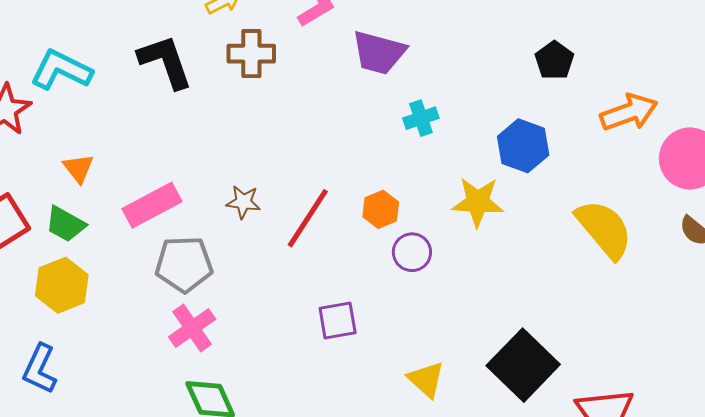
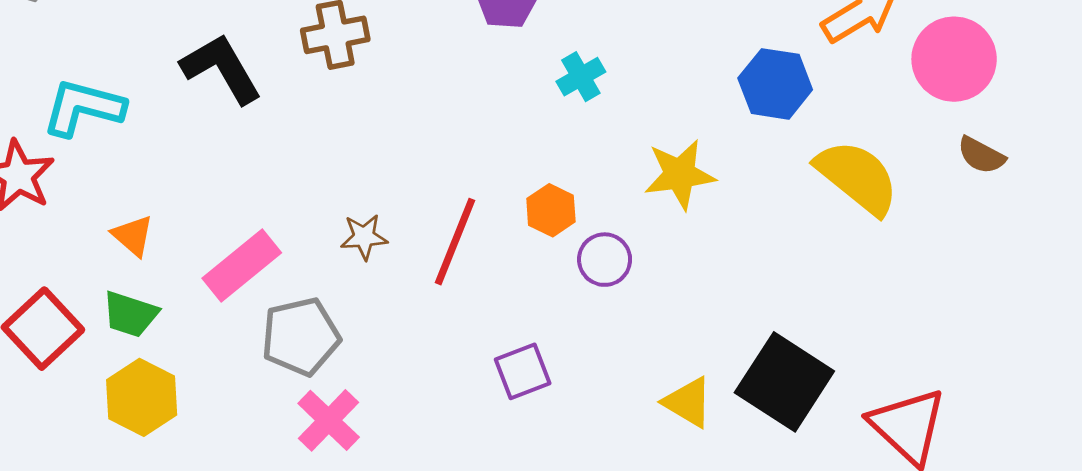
blue hexagon: (523, 146) -> (775, 84), moved
yellow triangle: (426, 379) -> (688, 402), moved

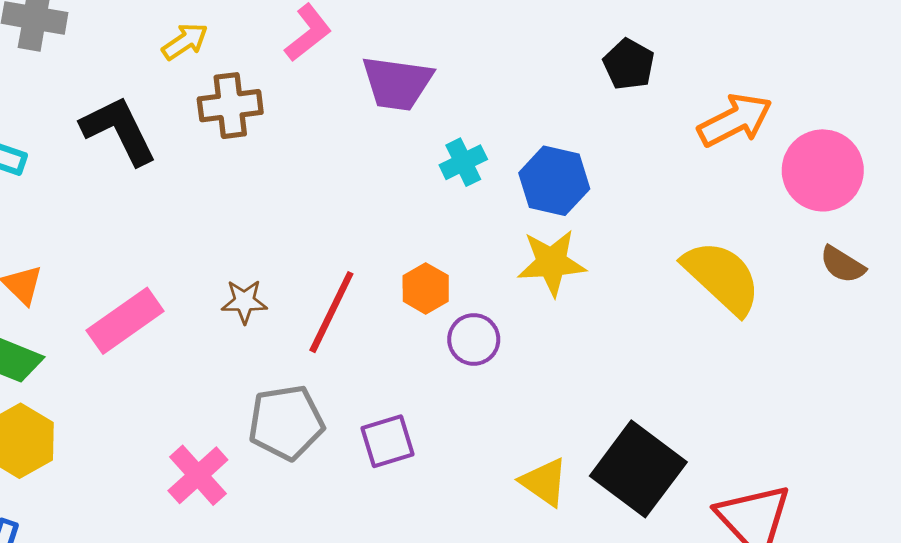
blue hexagon: (775, 84) -> (554, 181), moved
gray pentagon: (301, 337) -> (286, 422), moved

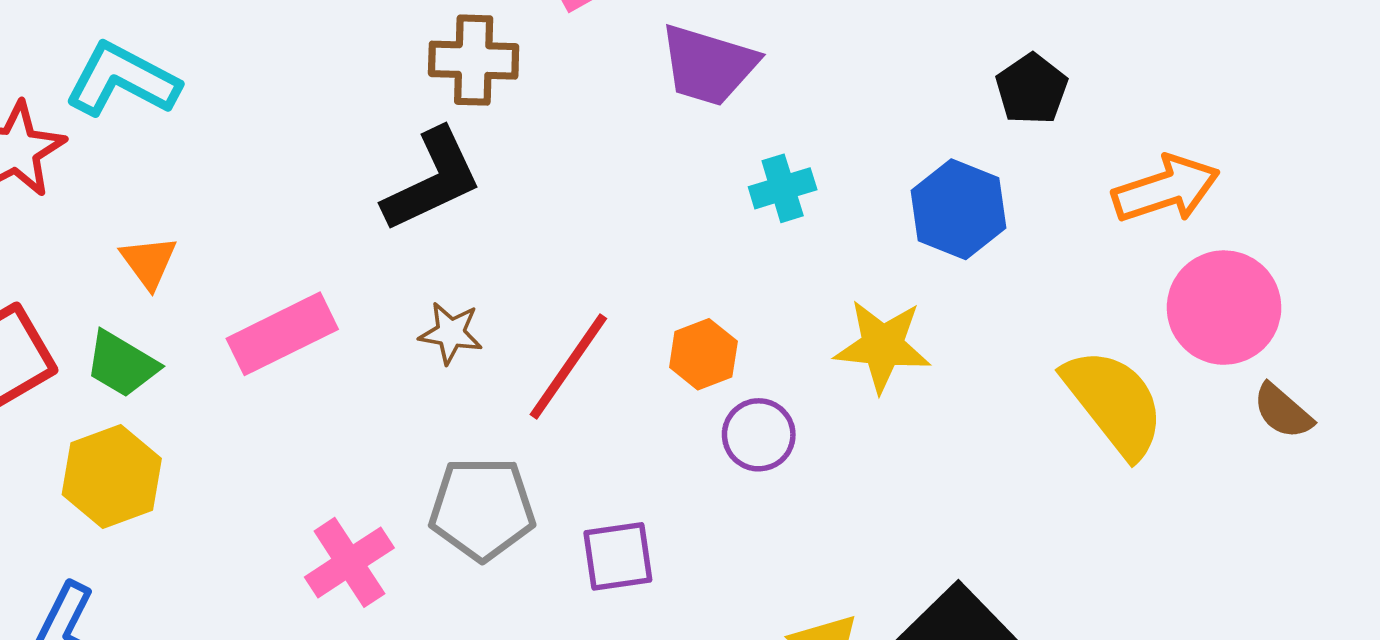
black L-shape: (119, 130) -> (432, 180), moved, turned 82
pink circle: (823, 170) -> (1224, 308), moved
blue hexagon: (554, 181) -> (959, 209), moved

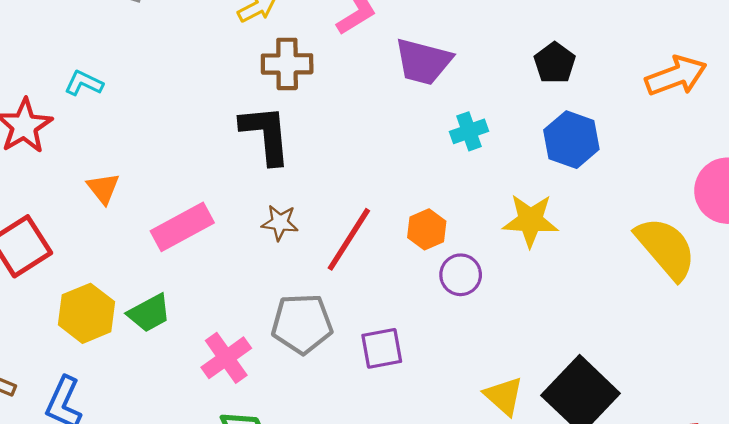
cyan L-shape: (122, 80) -> (84, 83), size x0.6
black pentagon: (1032, 89) -> (555, 63), moved
black L-shape: (432, 180) -> (266, 134), turned -68
orange arrow: (1166, 189) -> (676, 76), moved
green trapezoid: (122, 364) -> (149, 313), moved, turned -57

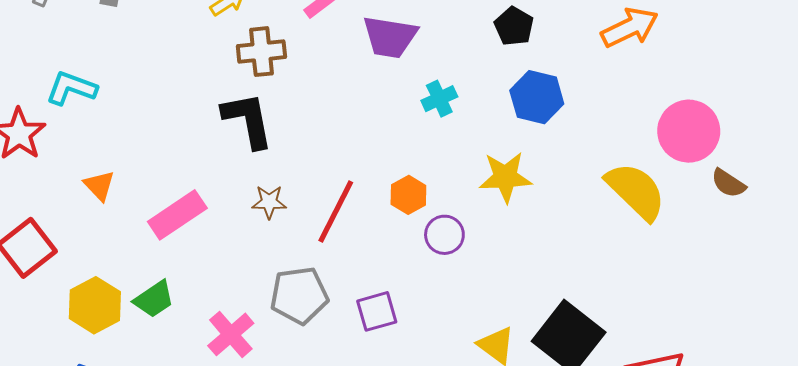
cyan L-shape: (84, 83) -> (71, 88), size x1.4

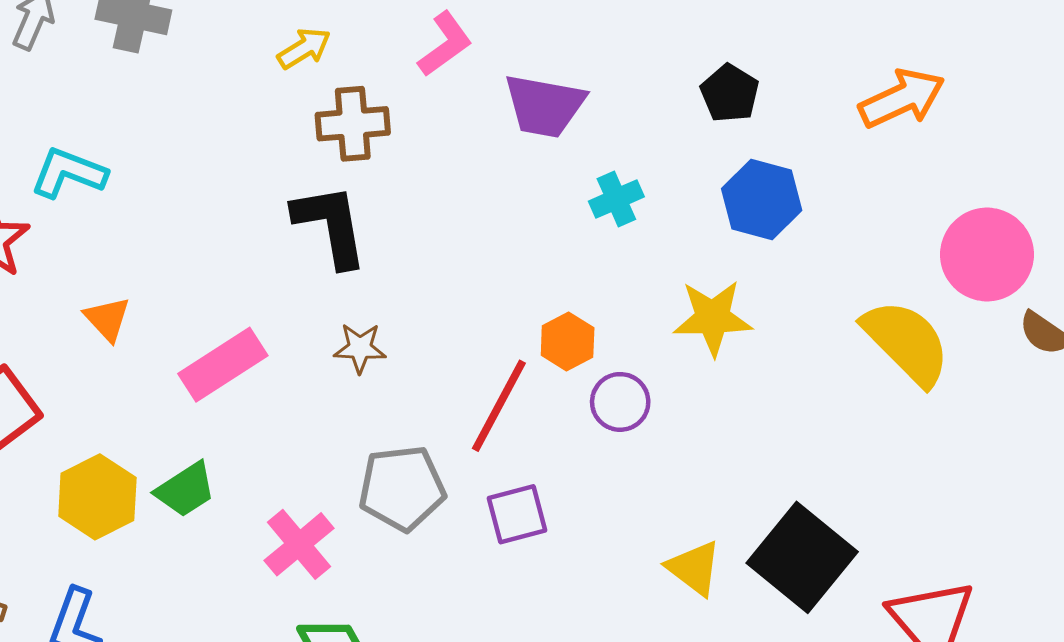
red line: (336, 212) -> (499, 406), moved

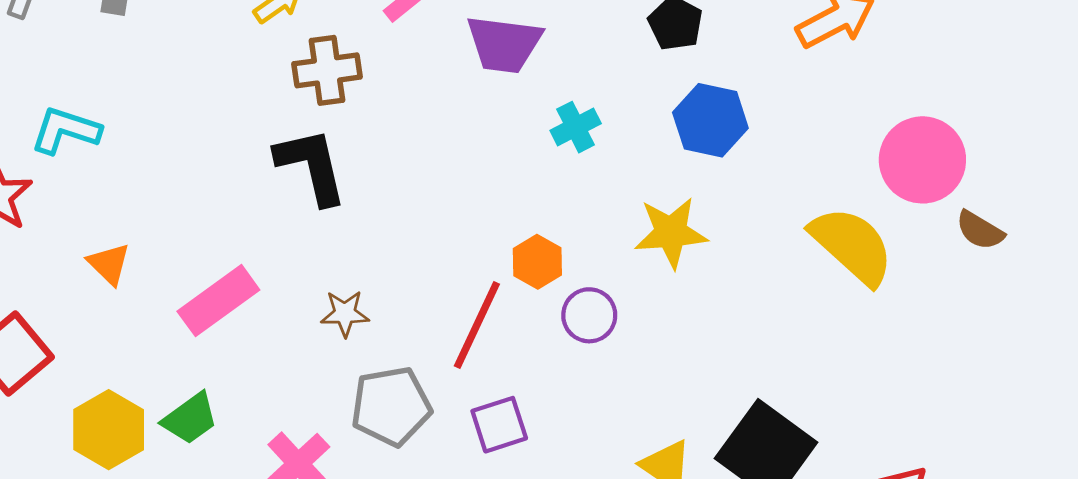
brown star: (360, 348) -> (345, 313), moved

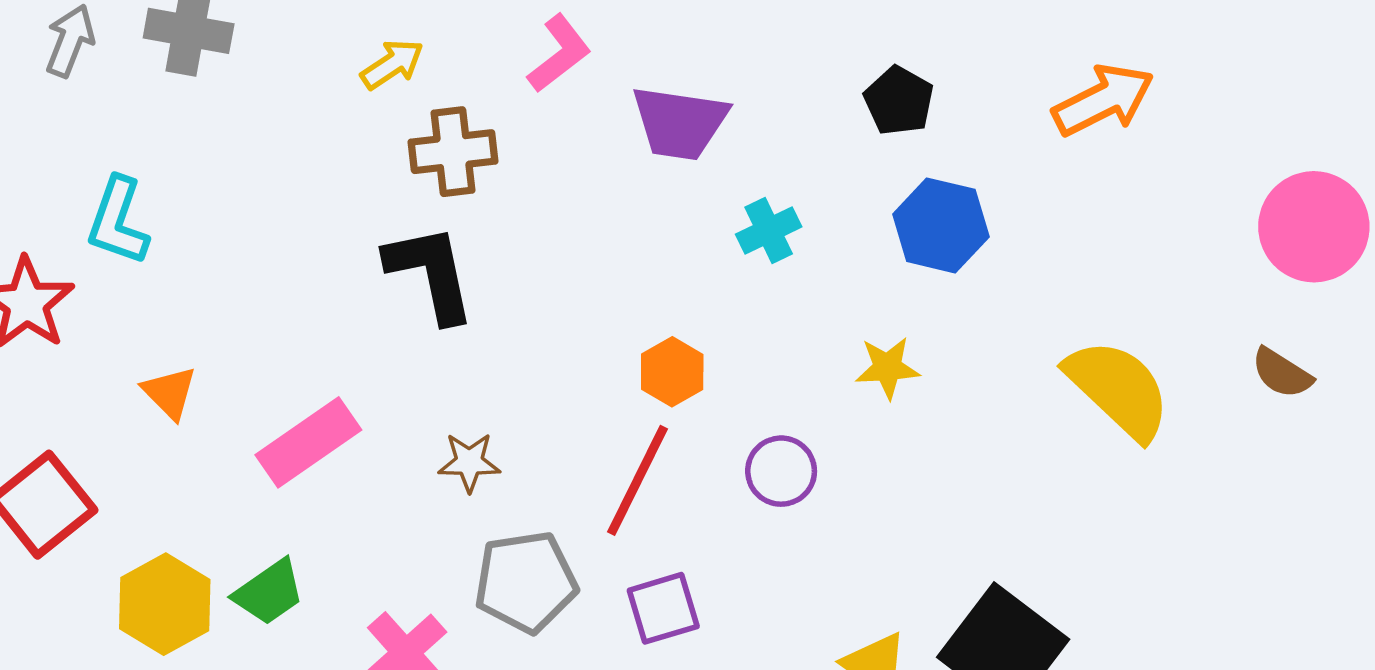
cyan L-shape: (66, 130) -> (118, 221), turned -90
pink circle: (922, 160) -> (1314, 227), moved
yellow star: (671, 233) -> (887, 368), size x0.7
orange hexagon: (537, 262) -> (672, 372), moved

